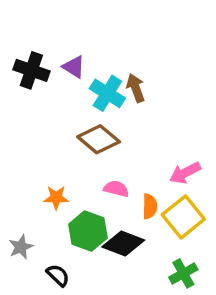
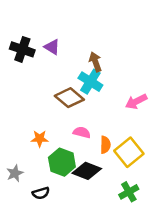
cyan cross: (107, 93) -> (90, 82), moved
pink arrow: (185, 173) -> (136, 101), moved
black semicircle: (58, 275) -> (41, 193), turned 119

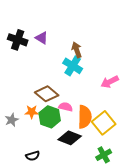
brown diamond: (69, 98) -> (47, 94), moved
orange semicircle: (105, 145) -> (85, 117), size x1.6
green hexagon: (62, 162) -> (50, 117), moved
gray star: (15, 173) -> (12, 120), moved

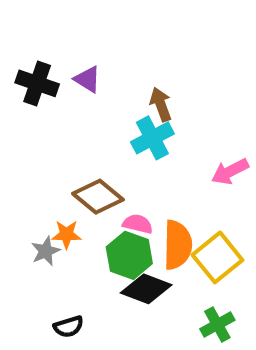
cyan cross: (73, 66) -> (152, 138), turned 30
green hexagon: (50, 117) -> (129, 255), moved
gray star: (12, 120) -> (46, 251), moved

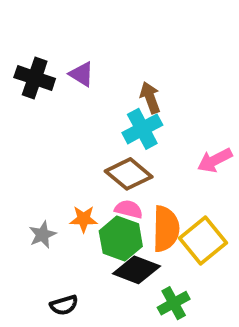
brown diamond: (98, 197) -> (129, 174), moved
orange star: (66, 234) -> (84, 219), moved
green cross: (217, 325) -> (174, 303), moved

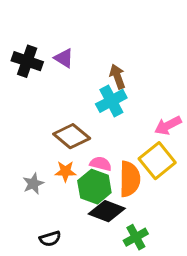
brown diamond: (129, 174) -> (72, 136), moved
yellow square: (203, 240) -> (157, 161), moved

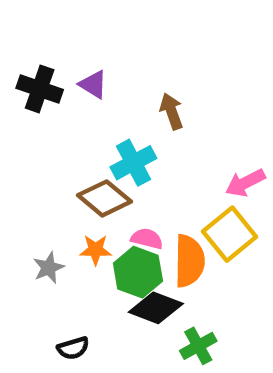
cyan cross: (111, 101) -> (133, 163), moved

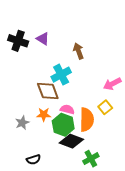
brown diamond: (104, 198) -> (48, 91), turned 30
yellow square: (230, 234) -> (105, 107), size x0.6

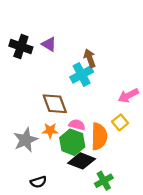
cyan cross: (61, 75) -> (82, 75), moved
gray star: (22, 123) -> (26, 140), size x1.5

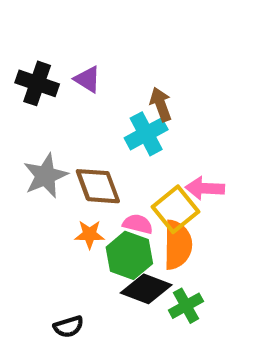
pink arrow: (128, 96) -> (205, 188), moved, turned 30
yellow square: (120, 122) -> (175, 209), moved, size x1.5
gray star: (26, 140) -> (45, 176), moved
green cross: (104, 181) -> (186, 306), moved

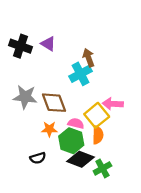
gray star: (45, 176) -> (25, 97), turned 30
orange semicircle: (178, 245) -> (98, 135), size x0.7
black semicircle: (69, 327) -> (38, 158), moved

